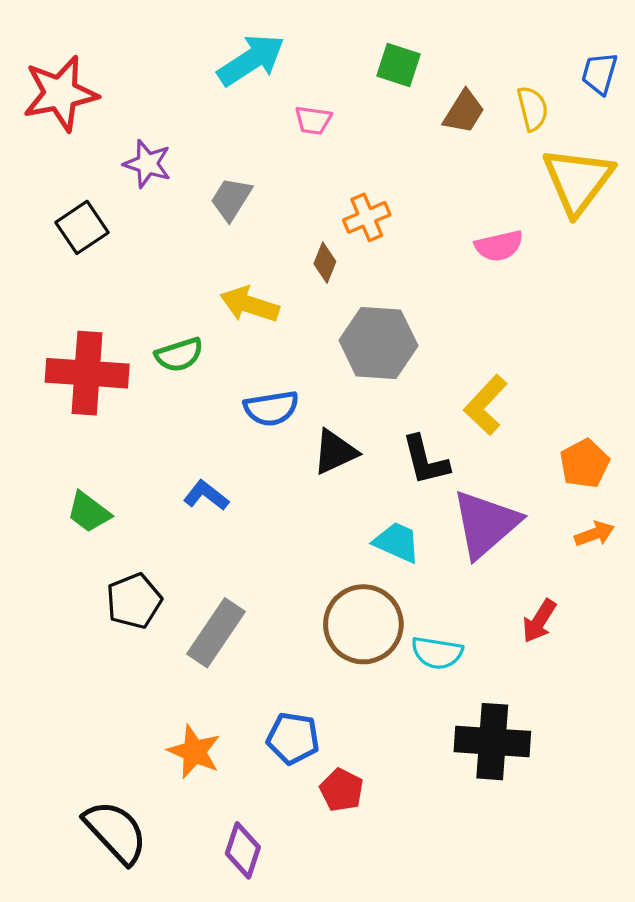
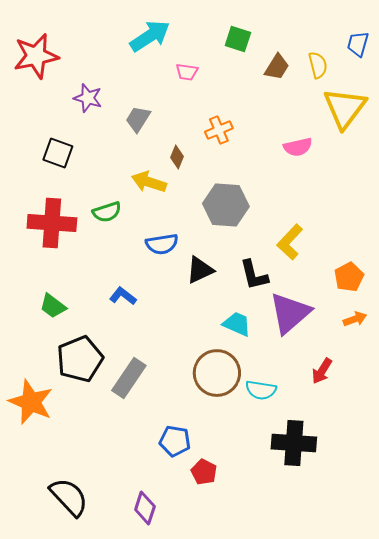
black square: (82, 227) -> (58, 153), moved, turned -36
brown diamond: (325, 263) -> (177, 157), moved
black pentagon: (134, 601) -> (80, 359), size x1.4
orange star: (194, 752) -> (31, 402), moved, size x1.4

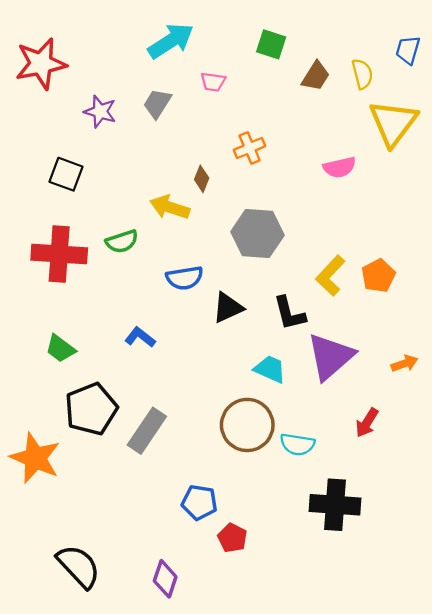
gray trapezoid: (138, 119) -> (157, 104), moved
orange pentagon: (349, 277) -> (378, 276), moved

